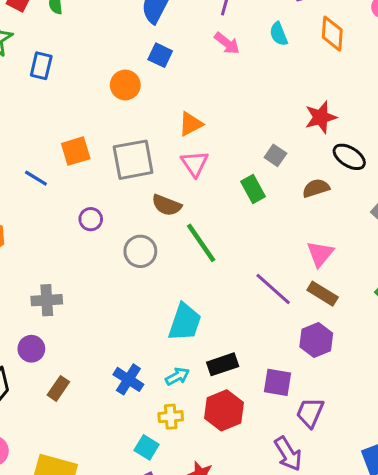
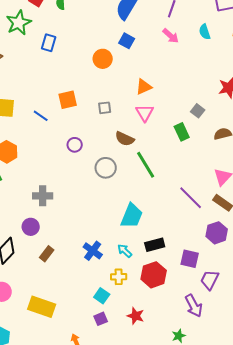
gray square: (133, 160) -> (105, 108), size x0.5
cyan arrow: (177, 376) -> (125, 251), turned -112

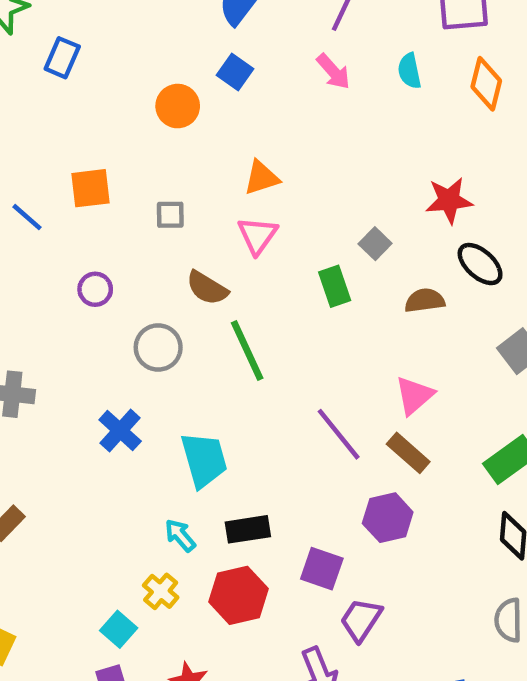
cyan trapezoid: (132, 216) -> (204, 460), turned -44
blue cross: (93, 251) -> (120, 431), moved
yellow cross: (119, 277) -> (161, 591), turned 35

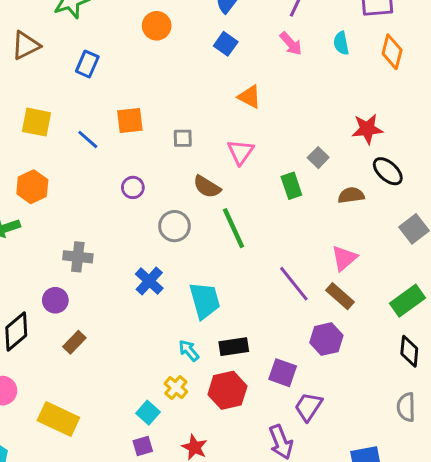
blue rectangle: (62, 58) -> (87, 64), moved
orange circle: (178, 106) -> (157, 26), moved
orange triangle: (261, 178) -> (249, 97), moved, turned 45

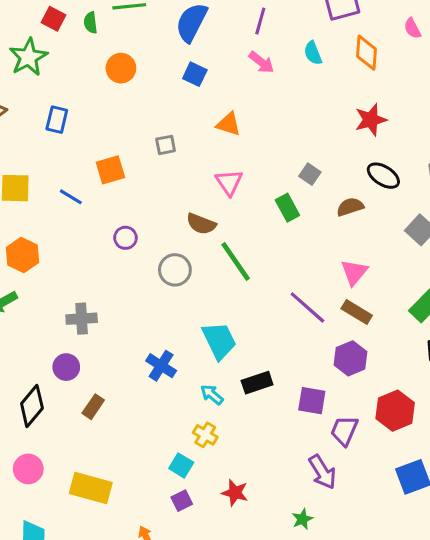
red star: (367, 129) -> (371, 120), moved
gray square: (183, 138) -> (166, 145), moved
blue cross: (149, 281) -> (161, 366), moved
red hexagon: (227, 390) -> (395, 411), moved

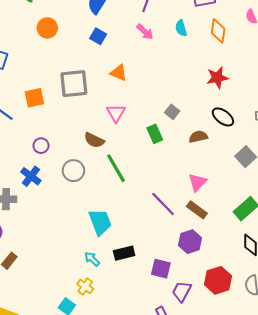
gray square: (166, 145) -> (74, 84), size x2.0
blue cross: (161, 366) -> (31, 176), moved

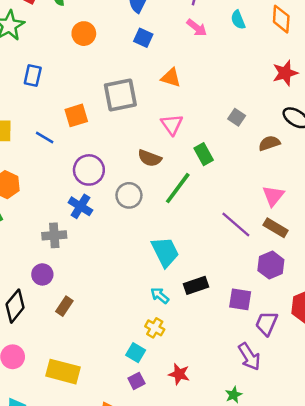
green rectangle: (155, 134) -> (204, 154), moved
purple circle: (41, 146) -> (89, 170), size x1.6
green line: (116, 168) -> (178, 188), turned 72

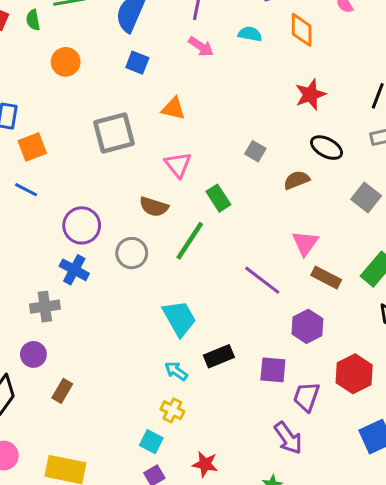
cyan semicircle: (238, 20) -> (250, 34), turned 126
orange square: (76, 115) -> (32, 147), moved
brown rectangle: (276, 228) -> (326, 278), moved

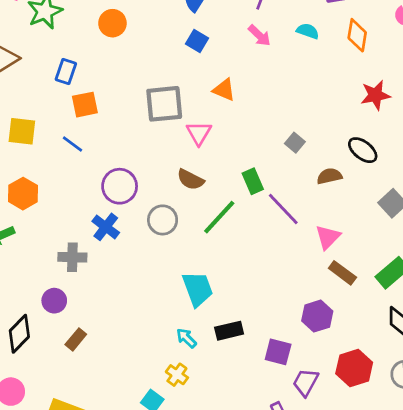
orange circle: (66, 62) -> (112, 23), moved
red star: (310, 94) -> (375, 95), moved
pink triangle: (178, 165) -> (199, 133), moved
purple line: (262, 280) -> (283, 209), moved

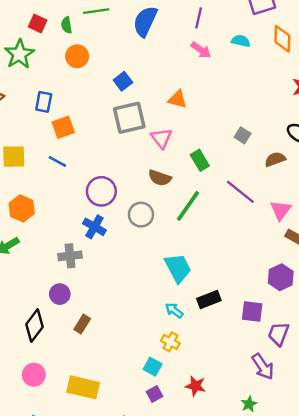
blue square: (197, 41) -> (123, 81), moved, turned 30
green rectangle: (253, 181) -> (200, 160), moved

